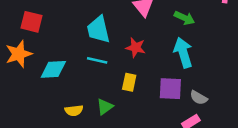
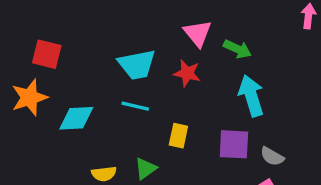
green arrow: (184, 18) -> (237, 49), moved
cyan trapezoid: (98, 30) -> (137, 65), turned -88
red star: (136, 48) -> (187, 73), moved

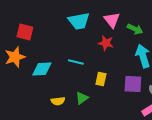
cyan trapezoid: (137, 65) -> (79, 21), moved

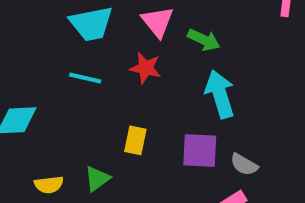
cyan line: (76, 62) -> (85, 78), moved

